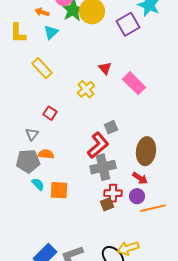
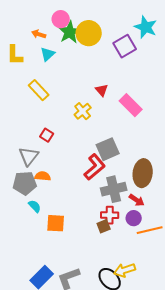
gray square: (111, 127) -> (108, 149), size x1.6
gray triangle: (32, 134) -> (29, 156), size x1.5
gray cross: (103, 167) -> (114, 189), moved
orange square: (59, 190) -> (56, 223), moved

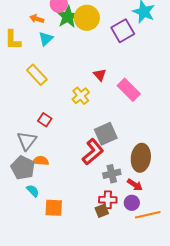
gray pentagon: (25, 183) -> (23, 168), turned 30
gray cross: (114, 189) -> (112, 174), size x0.7

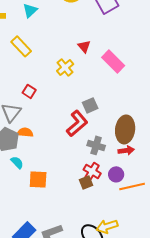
gray square: (106, 134) -> (90, 105), size x0.7
gray cross: (112, 174) -> (96, 145), turned 30
red arrow: (135, 185) -> (126, 150), moved, turned -42
red cross: (108, 200) -> (92, 171), turned 30

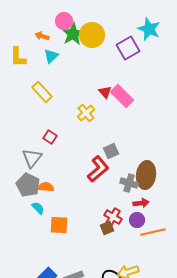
pink rectangle: (113, 61) -> (122, 96), moved
orange semicircle: (25, 132) -> (46, 187), moved
gray cross: (96, 145) -> (129, 183), moved
red arrow: (126, 150) -> (141, 203), moved

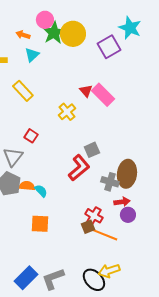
cyan semicircle: (38, 208) -> (41, 191), moved
purple circle: (137, 220) -> (128, 215), moved
orange line: (153, 232) -> (105, 235), moved, turned 35

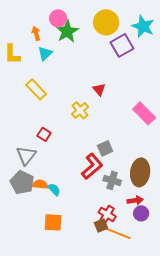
yellow circle: (73, 34) -> (106, 22), moved
orange arrow: (23, 35) -> (36, 33), turned 56
pink rectangle: (103, 95) -> (144, 113), moved
gray cross: (110, 182) -> (112, 180), moved

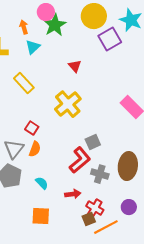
red triangle: (99, 89) -> (75, 66), moved
yellow cross: (80, 110) -> (68, 104), size x1.5
orange semicircle: (40, 184) -> (35, 149), moved, turned 105
red arrow: (135, 200) -> (73, 194), moved
orange line: (118, 233) -> (106, 227), turned -50

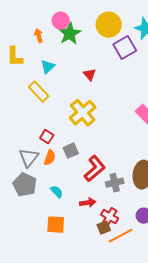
cyan triangle: (33, 47) -> (48, 67), moved
gray square: (93, 142) -> (71, 151), moved
gray cross: (100, 174) -> (115, 183), turned -30

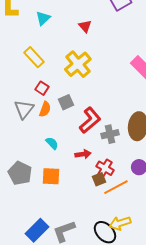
yellow rectangle: (39, 92) -> (34, 57), moved
gray pentagon: (25, 185) -> (20, 173), moved

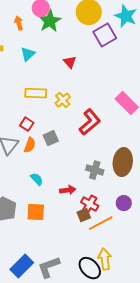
yellow rectangle: (34, 57) -> (36, 93), moved, turned -45
yellow cross: (78, 64) -> (63, 100), size x0.6
red L-shape: (90, 120) -> (90, 122), moved
gray cross: (110, 134) -> (95, 170), turned 30
yellow arrow: (120, 223) -> (105, 259), turned 100

